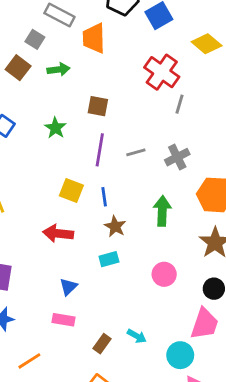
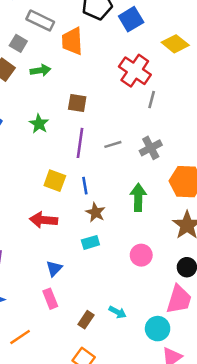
pink rectangle: (64, 320) -> (50, 299), turned 60

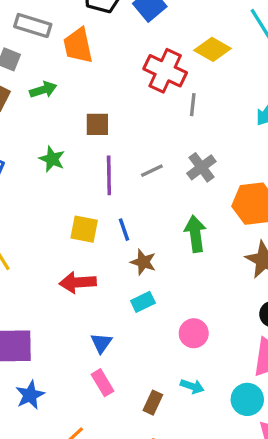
yellow diamond: (175, 44) -> (212, 49), moved
pink circle: (141, 255) -> (194, 333), moved

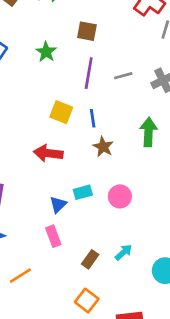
cyan rectangle: (143, 302) -> (83, 192), moved
pink circle: (194, 333) -> (120, 196), moved
cyan arrow: (192, 386) -> (124, 252), turned -72

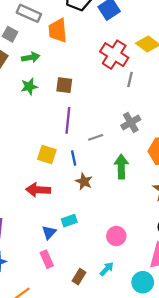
green star: (46, 52) -> (29, 87), moved, turned 30
gray line: (123, 76) -> (96, 137), moved
pink circle: (120, 196) -> (116, 236), moved

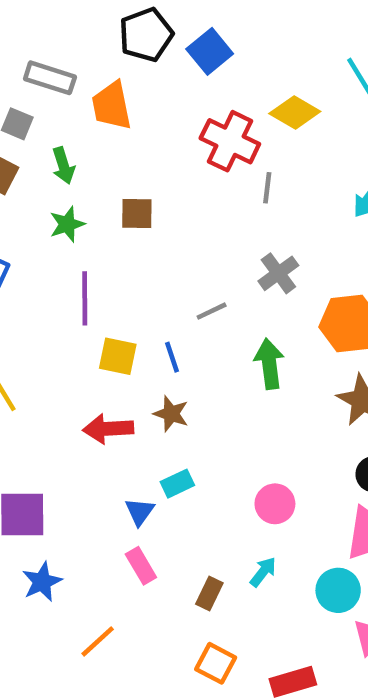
green arrow: (31, 57) -> (63, 166), turned 90
purple line: (68, 120) -> (85, 298), moved
brown star: (84, 181) -> (171, 414), moved

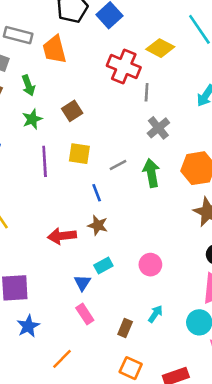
brown square: (137, 213) -> (72, 111), turned -30
gray cross: (278, 273) -> (158, 128), moved
yellow square: (118, 356) -> (79, 154), moved
green arrow: (269, 364) -> (151, 173), moved
pink circle: (275, 504) -> (150, 265), moved

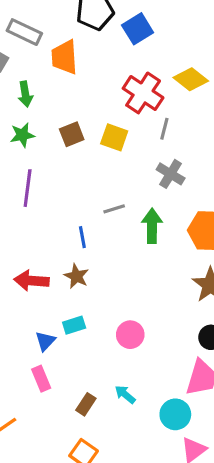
gray cross: (158, 128) -> (171, 174), turned -30
yellow square: (79, 154) -> (114, 137), moved
cyan arrow: (155, 314) -> (125, 394), turned -96

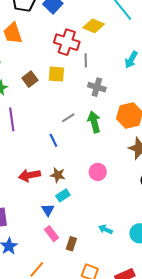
brown star: (76, 276) -> (58, 175), moved
pink circle: (130, 335) -> (98, 172), moved
brown rectangle: (86, 404) -> (71, 244), moved

